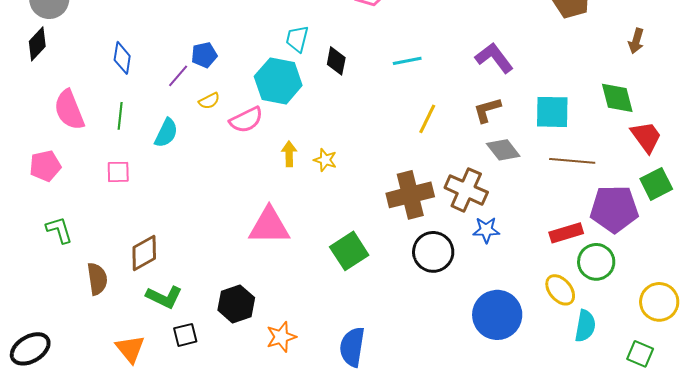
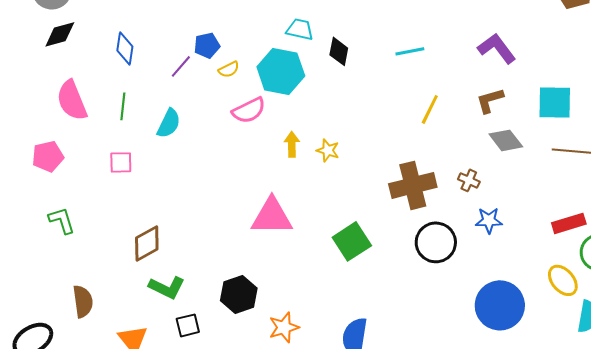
cyan trapezoid: (297, 39) -> (300, 29), turned 88
black diamond: (37, 44) -> (60, 34), moved, turned 32
yellow semicircle: (209, 101) -> (229, 69), moved
brown cross: (466, 190) -> (469, 180), size x0.5
brown semicircle: (97, 279) -> (83, 301), moved

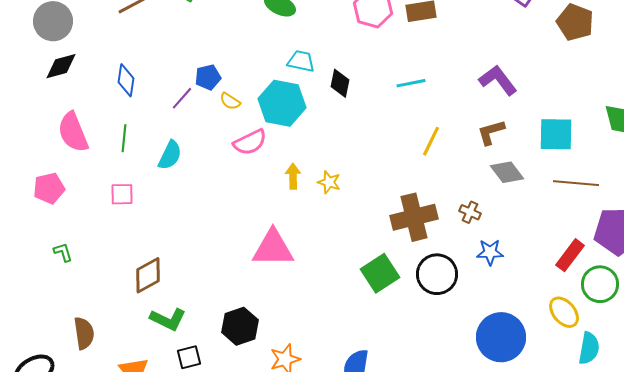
yellow semicircle: (229, 69) -> (230, 101), turned 60
green L-shape: (62, 220) -> (63, 252), size x0.7
red rectangle: (569, 223) -> (570, 255), turned -36
green square: (352, 241) -> (380, 273), moved

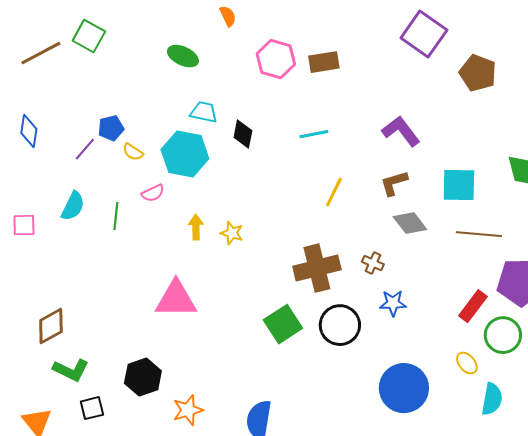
green line: (124, 138) -> (116, 216), moved
pink semicircle: (250, 142) -> (153, 193), size x0.7
pink square: (122, 194) -> (24, 225), moved
yellow ellipse: (564, 312) -> (467, 363), size x0.7

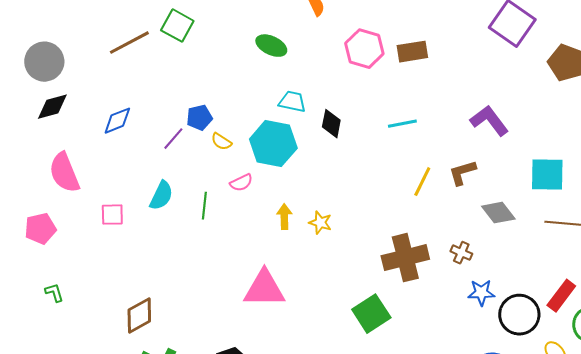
blue diamond: (29, 131) -> (117, 121), turned 60
brown L-shape: (394, 183) -> (462, 173), moved
black circle: (340, 325) -> (519, 315), moved

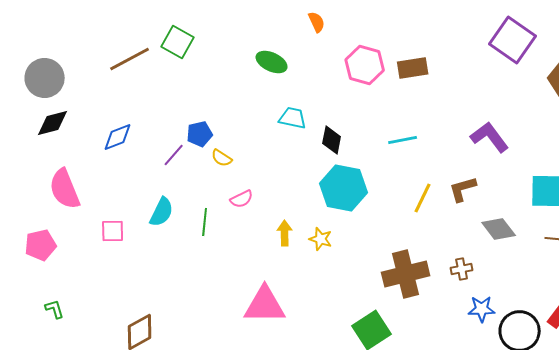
cyan hexagon: (273, 144) -> (344, 188), moved
brown cross: (461, 253) -> (462, 269), turned -35

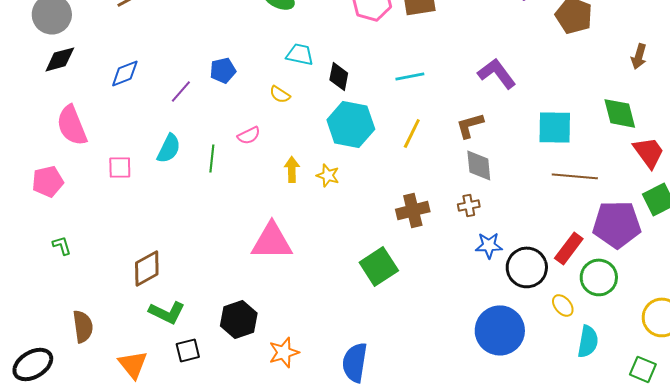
blue pentagon: (200, 134) -> (223, 70), moved
yellow semicircle: (222, 158) -> (280, 94), moved
yellow line: (423, 198) -> (412, 133), moved
gray diamond: (499, 229) -> (479, 165), moved, turned 32
brown cross: (406, 274) -> (413, 210), size x0.7

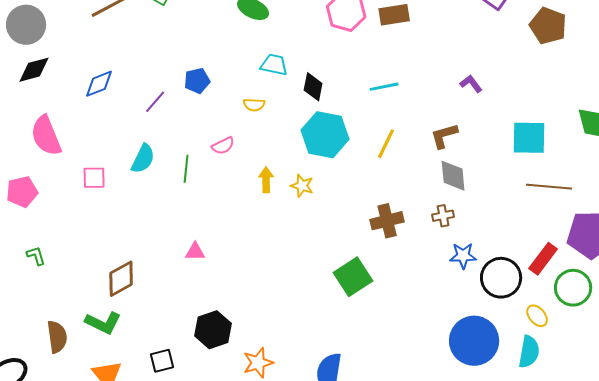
purple L-shape: (497, 73) -> (471, 84), size x0.6
yellow semicircle: (280, 94) -> (254, 105), turned -30
pink triangle: (272, 241) -> (195, 252), moved, size x0.5
green L-shape: (167, 312) -> (103, 323), moved
cyan semicircle: (588, 341) -> (529, 352), moved

